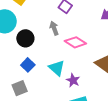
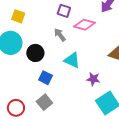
pink diamond: (75, 42) -> (84, 25), moved
cyan triangle: (57, 68) -> (72, 60), moved

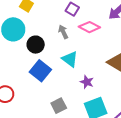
blue square: (46, 78) -> (40, 71), size x1.5
gray square: (44, 102) -> (59, 106), moved

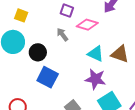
cyan triangle: (70, 59) -> (96, 54), moved
purple star: (87, 82) -> (95, 79), size x1.5

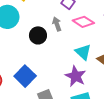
black circle: (38, 52) -> (38, 35), moved
blue square: (48, 77) -> (25, 76), moved

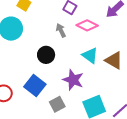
black circle: (38, 35) -> (46, 55), moved
purple star: (76, 76) -> (73, 80), moved

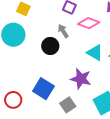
black circle: (46, 55) -> (50, 46), moved

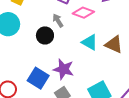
purple star: (81, 79) -> (64, 69), moved

